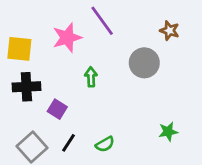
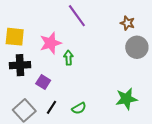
pink star: (67, 38) -> (51, 43), moved
gray circle: (144, 63) -> (137, 47), moved
green star: (168, 132) -> (126, 99), size x1.5

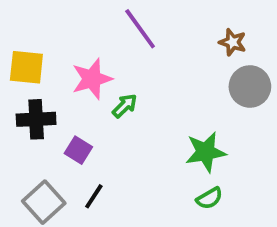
green arrow: (68, 58) -> (125, 106), turned 48
green star: (126, 99) -> (206, 152), moved
green semicircle: (79, 108) -> (209, 198), moved

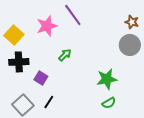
brown star: (233, 42) -> (132, 22), moved
yellow square: (26, 67) -> (14, 35), turned 36
pink star: (92, 79) -> (47, 26), moved

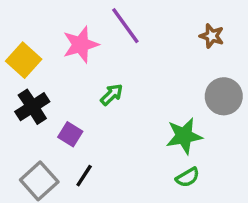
brown star: (132, 22) -> (212, 36), moved
gray circle: (130, 45) -> (224, 96), moved
black cross: (19, 62) -> (32, 107), turned -30

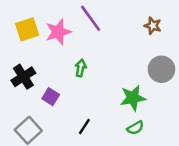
yellow square: (24, 60) -> (27, 29), moved, turned 30
green arrow: (112, 95) -> (81, 68), turned -35
black line: (84, 176) -> (84, 127), moved

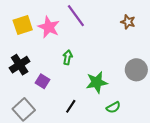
pink star: (58, 32) -> (49, 27), turned -30
gray circle: (161, 69) -> (136, 70), moved
green star: (133, 98) -> (97, 82), moved

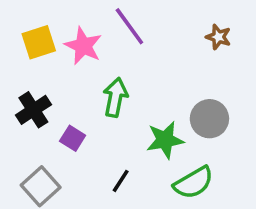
green arrow: (68, 57) -> (115, 97), size x1.5
gray circle: (136, 70) -> (209, 119), moved
green semicircle: (113, 107) -> (193, 183), size x1.6

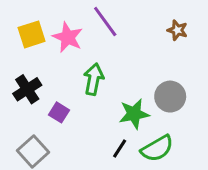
black line: (121, 181) -> (120, 149), moved

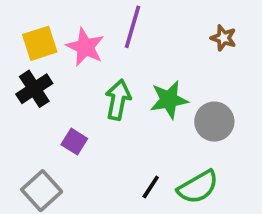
purple line: (105, 21) -> (133, 27), turned 52
black cross: (27, 89) -> (34, 89), moved
green star: (134, 114) -> (169, 100), moved

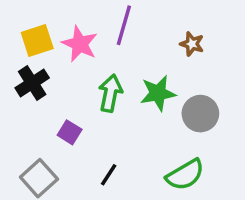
brown star: (223, 38) -> (192, 44), moved
black line: (151, 187) -> (109, 175), moved

